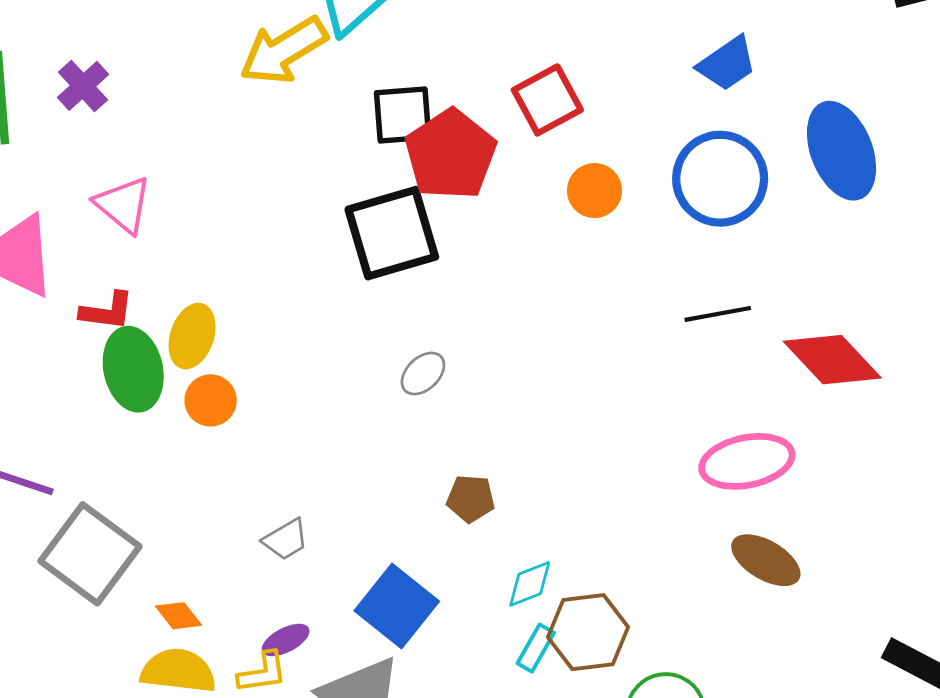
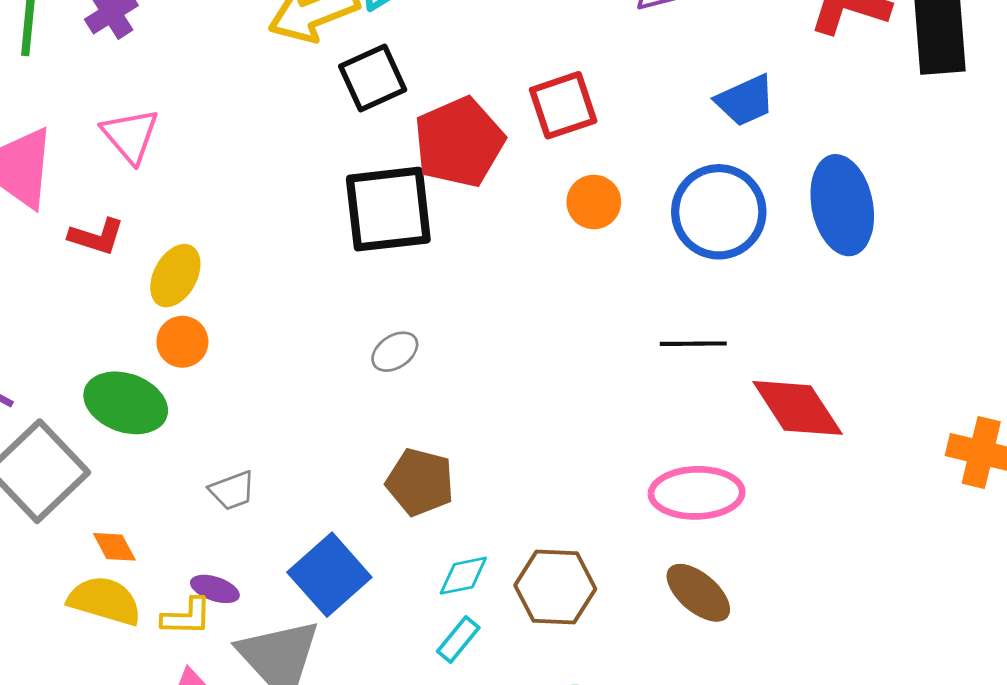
black square: (403, 115) -> (373, 78), moved, turned -30
green ellipse: (133, 369) -> (126, 403), moved, turned -68
brown pentagon: (471, 499) -> (420, 482), size x1.4
brown hexagon: (588, 632) -> (555, 587), moved
purple ellipse: (286, 640) -> (215, 589), turned 36

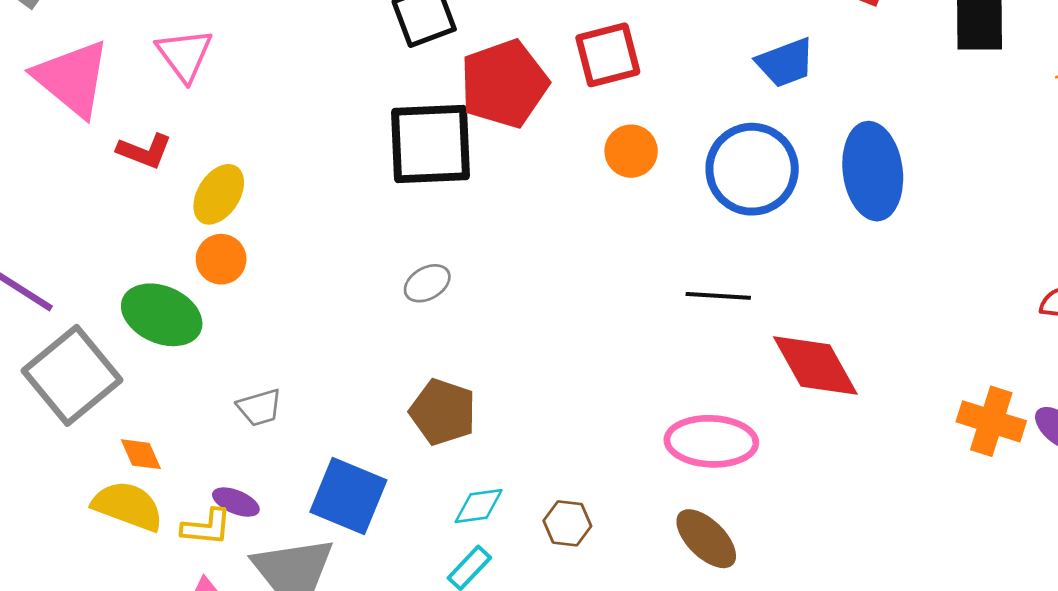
blue square: (329, 575) -> (348, 496), turned -30
brown hexagon: (555, 587) -> (567, 523), size x0.6

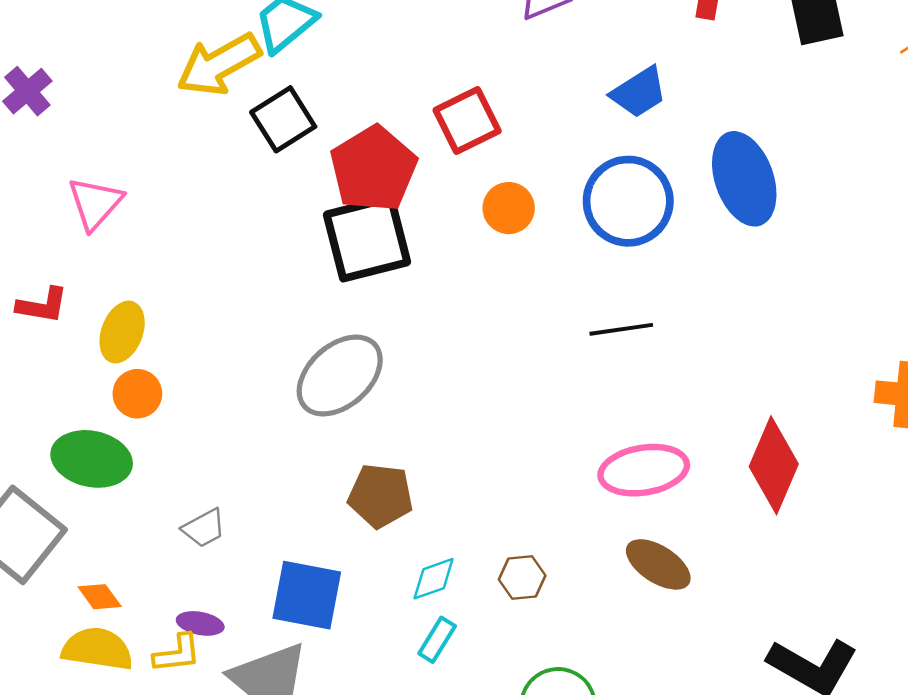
pink triangle: (184, 55) -> (95, 203), moved, turned 30
black square: (431, 144) -> (367, 238), moved
gray ellipse: (427, 283) -> (340, 376), size x2.0
red diamond: (815, 366) -> (774, 465), moved, turned 64

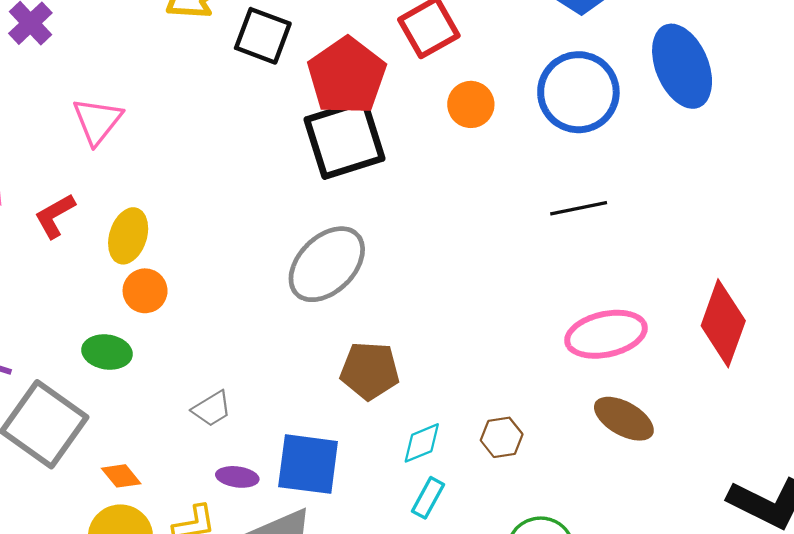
black square: (283, 119) -> (263, 36), turned -34
red L-shape: (42, 305) -> (55, 216), turned 144
green ellipse: (92, 459) -> (107, 352), size x0.7
purple ellipse: (200, 623) -> (237, 477), moved

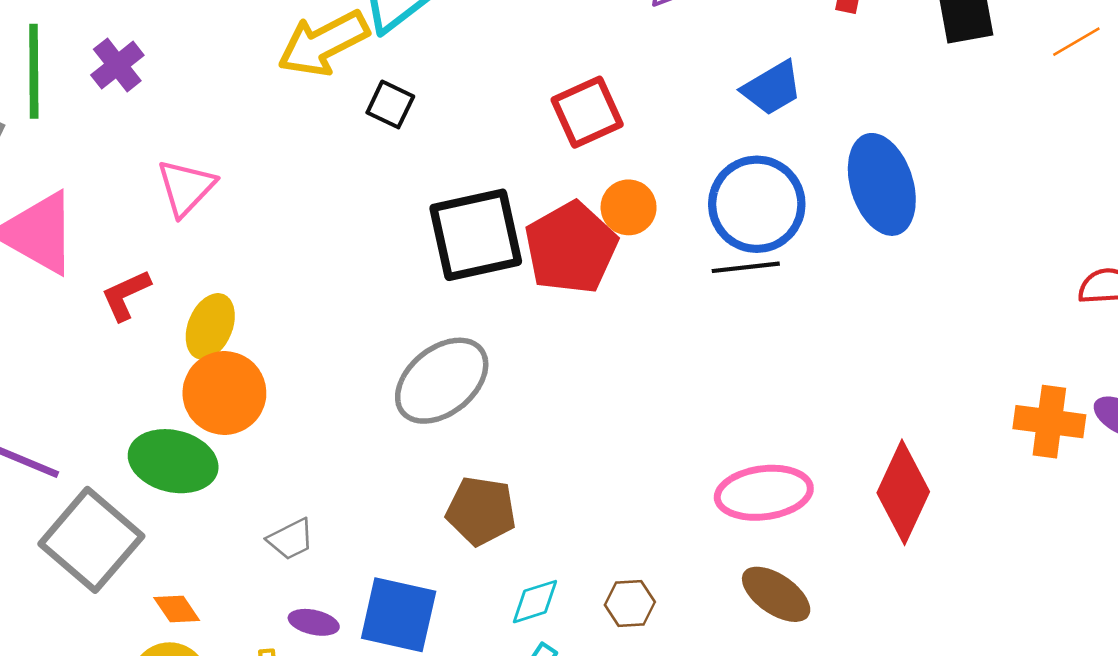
black square: (263, 36) -> (390, 104), size x0.7
red pentagon: (347, 76) -> (571, 248), moved
black line: (579, 208) -> (746, 267), moved
orange circle: (145, 291) -> (224, 393), size x1.6
green ellipse: (107, 352) -> (173, 461), size x1.5

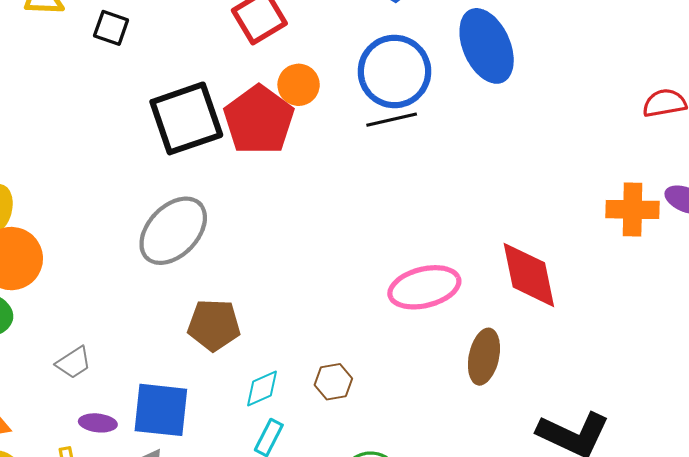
red diamond: (903, 492) -> (529, 275), turned -30
brown ellipse: (776, 594) -> (484, 357), moved, turned 74

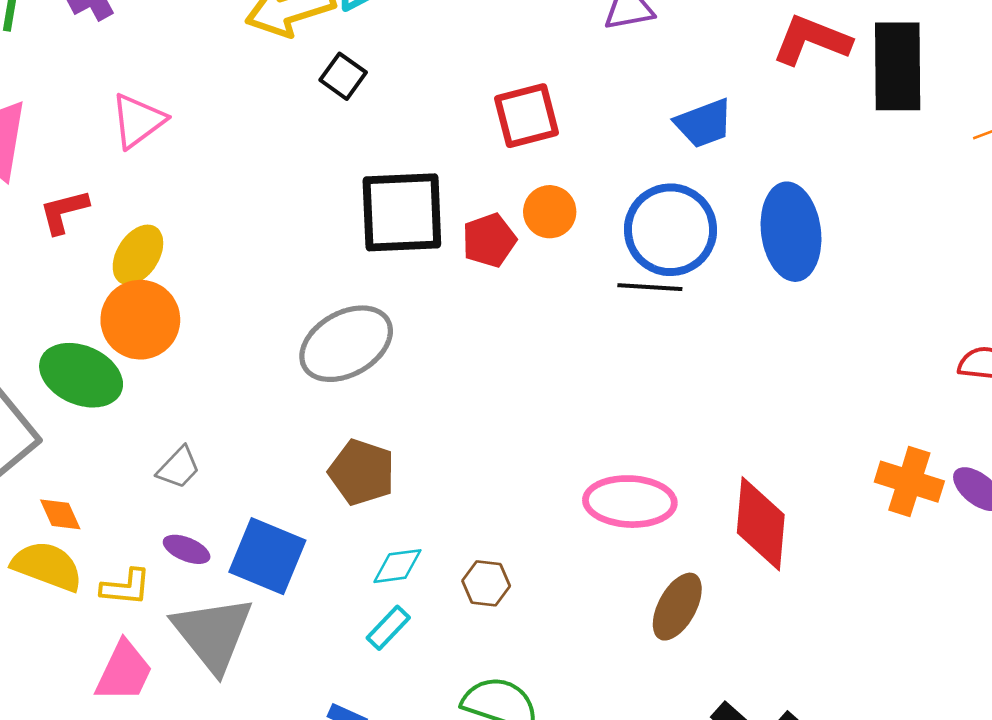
red pentagon: (259, 120) -> (489, 240), size x0.6
gray trapezoid: (74, 363) -> (179, 468), turned -30

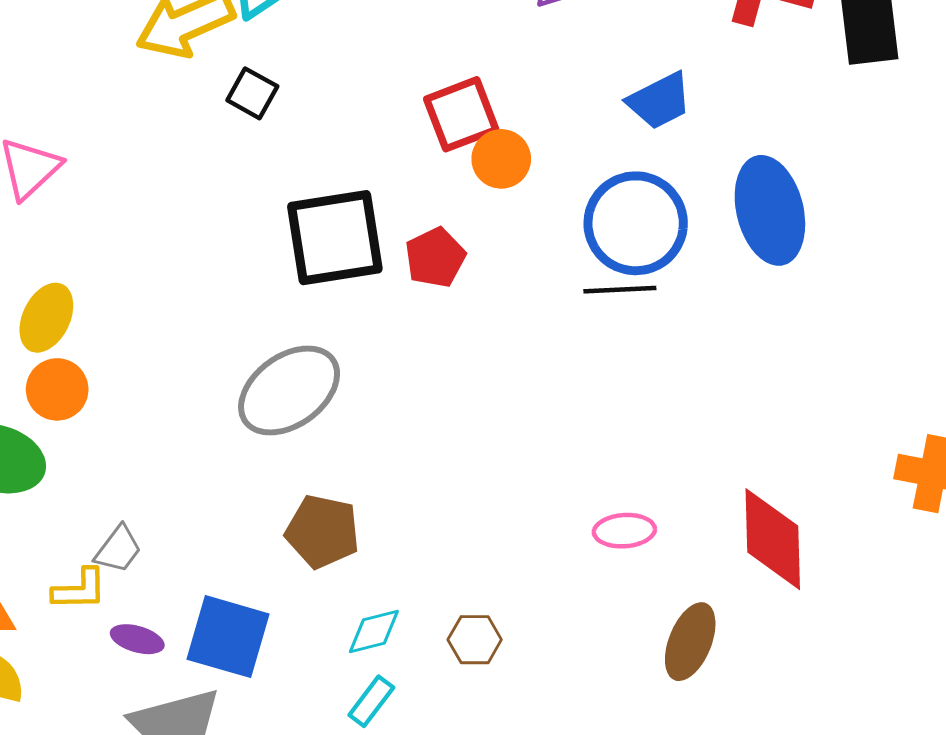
orange circle: (550, 212) -> (501, 159), moved
orange circle: (140, 320) -> (57, 389), size x0.7
pink ellipse: (630, 502) -> (624, 531), size x0.6
yellow L-shape: (126, 587) -> (80, 589), moved

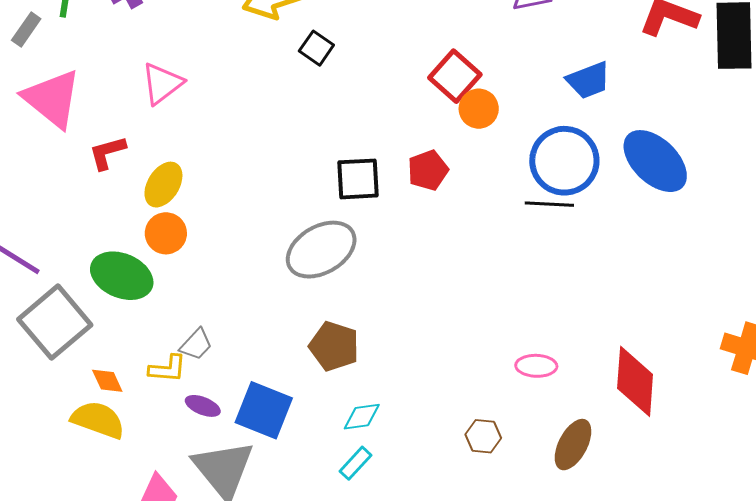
red square: (461, 114) -> (455, 76), turned -33
blue ellipse: (770, 210) -> (655, 161), turned -38
black square: (335, 238) -> (358, 179), moved, size x0.7
brown hexagon: (475, 640) -> (483, 436), moved

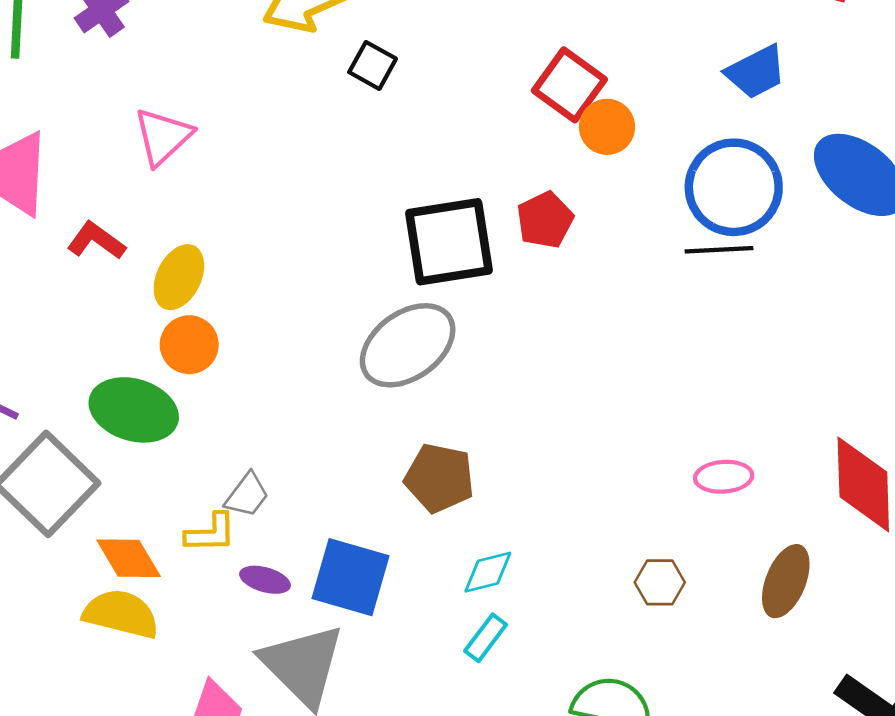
red L-shape: (107, 153) -> (96, 241), turned 57
black square: (358, 179) -> (449, 242), size x1.4
orange diamond: (107, 381) -> (129, 558), size x1.4

